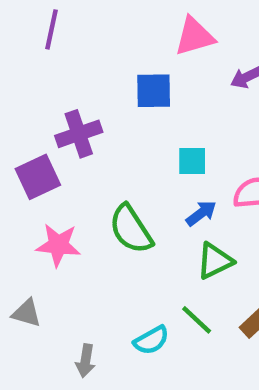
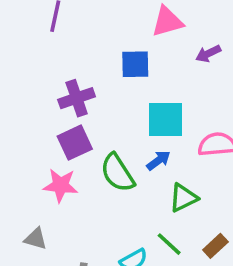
cyan square: (192, 161) -> (166, 119), size x1.6
purple square: (38, 177) -> (75, 143), moved
blue arrow: (201, 213) -> (158, 160), moved

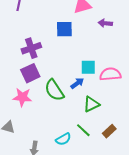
purple arrow: (208, 54) -> (105, 23), turned 32
cyan square: (166, 119) -> (88, 67), moved, size x0.7

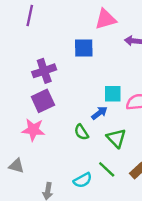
green semicircle: (54, 90) -> (81, 132), moved, size x0.6
green triangle: (91, 104) -> (116, 138), turned -48

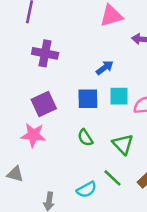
blue square: (84, 48) -> (88, 99), moved
purple cross: (44, 71) -> (45, 53), moved, turned 30
blue arrow: (99, 113) -> (105, 68), moved

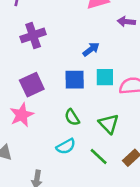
purple cross: (45, 53) -> (33, 35), turned -30
pink star: (33, 135) -> (22, 115), turned -30
cyan semicircle: (87, 190) -> (66, 146), moved

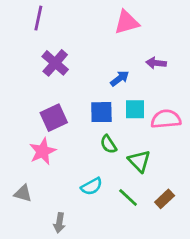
purple arrow: (126, 22) -> (156, 63), moved
purple cross: (33, 35) -> (55, 63), turned -30
green semicircle: (72, 117) -> (108, 144), moved

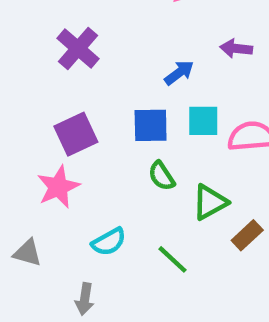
green triangle: (139, 161) -> (210, 202), turned 45
cyan semicircle: (92, 186) -> (109, 242), moved
green line: (128, 198) -> (173, 259), moved
brown rectangle: (165, 199) -> (247, 235), moved

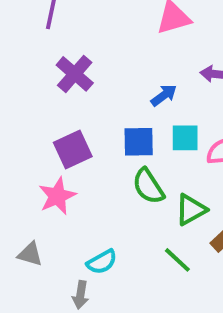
green semicircle: (162, 176) -> (148, 186), size x1.4
cyan semicircle: (109, 242) -> (102, 262), moved
green line: (173, 259) -> (177, 260), moved

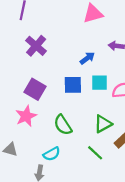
purple square: (73, 149) -> (35, 89), turned -35
green semicircle: (148, 186) -> (63, 125), moved

